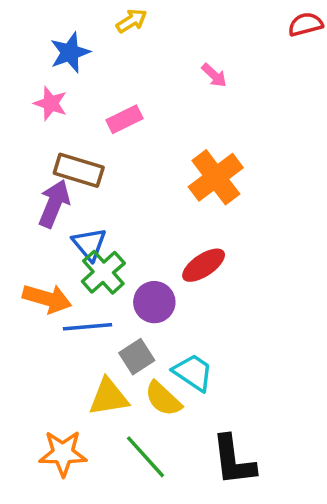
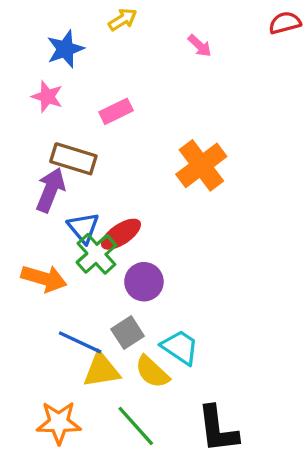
pink arrow: (214, 75) -> (200, 46), moved
red ellipse: (204, 265) -> (121, 234), moved
blue line: (88, 327) -> (80, 342), moved, turned 30

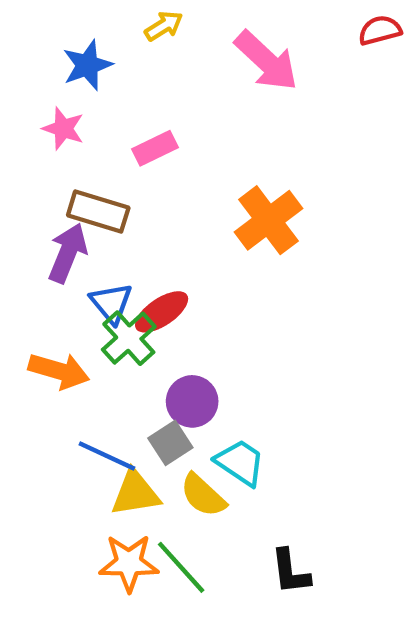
pink arrow: (200, 46) -> (266, 61), size x2.0
purple circle: (144, 282) -> (192, 401), moved
orange star: (59, 423) -> (129, 563), moved
black L-shape: (218, 429) -> (290, 572), size x0.7

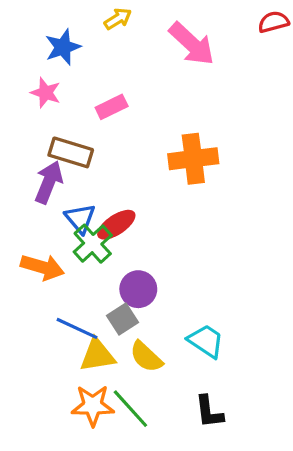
orange cross: (269, 220) -> (193, 159), turned 30
cyan trapezoid: (240, 463) -> (206, 341), moved

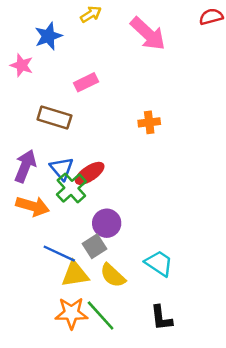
pink star: (46, 93) -> (22, 65), moved
orange cross: (193, 159) -> (149, 122), size x0.6
purple arrow: (49, 182) -> (25, 166), moved

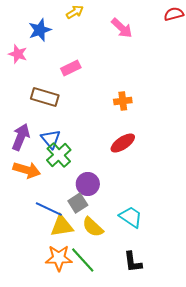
pink arrow: (148, 34) -> (122, 28), size x0.7
red ellipse: (90, 173) -> (123, 143), moved

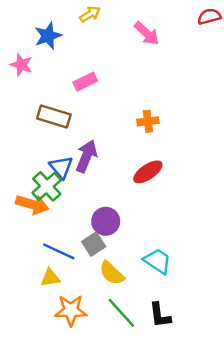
purple arrow: (21, 137) -> (86, 156), moved
green cross: (59, 155) -> (47, 186), moved
yellow triangle: (62, 226) -> (50, 278), moved, size x0.7
green line: (83, 260) -> (121, 313), moved

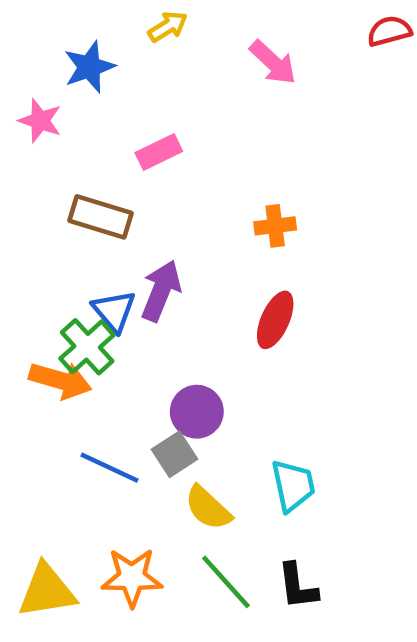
red ellipse: (148, 172) -> (275, 320), turned -32
cyan trapezoid: (157, 261) -> (293, 486), turned 44
yellow triangle: (50, 278) -> (47, 591), moved, size x1.6

